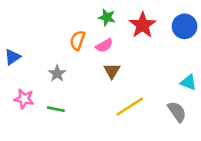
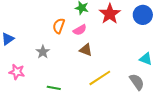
brown triangle: (112, 71) -> (86, 50), turned -40
green line: (56, 109) -> (54, 88), moved

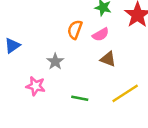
pink star: (17, 72) -> (36, 86), moved
green line: (54, 88) -> (80, 98), moved

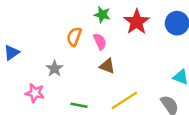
pink semicircle: (101, 34) -> (100, 42), turned -84

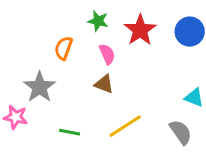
pink semicircle: (100, 42) -> (107, 54), moved
gray star: (55, 68) -> (40, 87), size x1.5

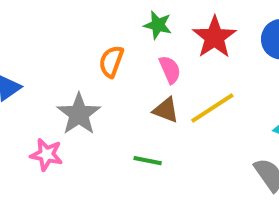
yellow line: (125, 126) -> (212, 108), moved
green line: (70, 132) -> (148, 161), moved

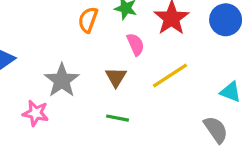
orange semicircle: (111, 61) -> (88, 20), moved
brown triangle: (166, 110) -> (116, 77), moved, turned 40

